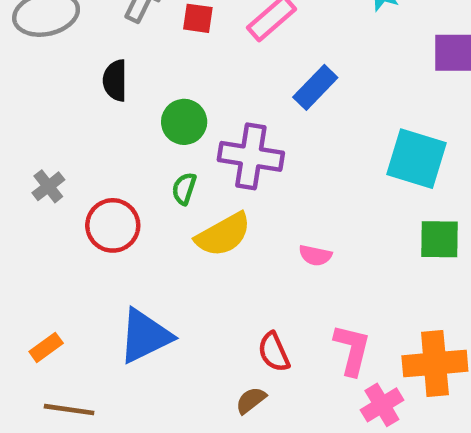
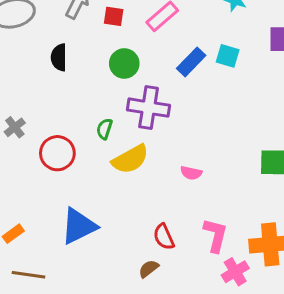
green circle: (184, 122) -> (124, 63), moved
cyan square: (417, 159) -> (228, 56), moved, size x0.6

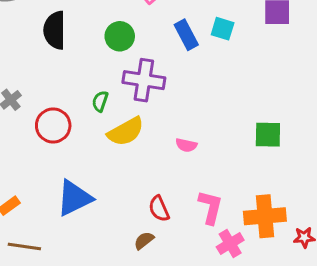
black semicircle: (59, 57) -> (55, 30), size x1.4
blue rectangle: (191, 62) -> (186, 35), turned -72

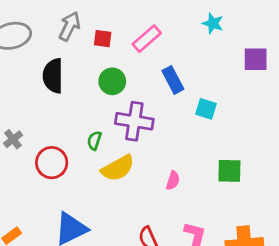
cyan square: (223, 29) -> (206, 109), moved
green square: (268, 135) -> (229, 171), moved
pink semicircle: (186, 145) -> (173, 181), turned -84

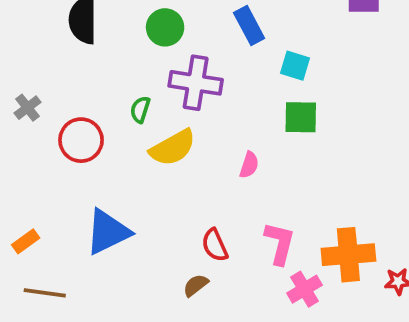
green square: (229, 171) -> (301, 117), moved

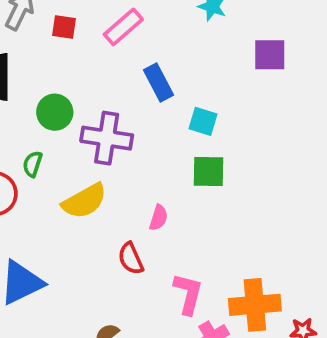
green circle: (165, 27) -> (55, 112), moved
green semicircle: (140, 110) -> (33, 164), moved
red semicircle: (215, 245) -> (131, 258), moved

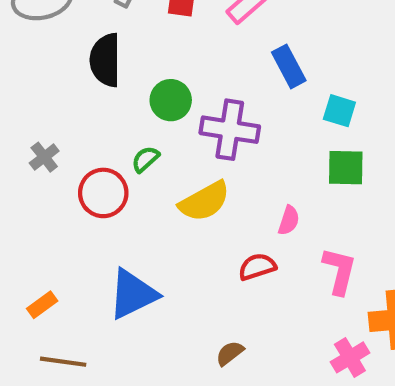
green semicircle: (33, 164) -> (145, 159), turned 30
red semicircle: (131, 258) -> (257, 267), turned 96
pink L-shape: (188, 294) -> (339, 271), moved

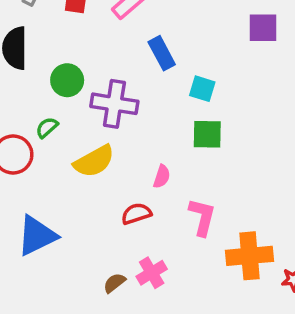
pink cross: (350, 357) -> (152, 273), moved

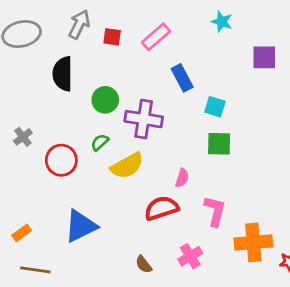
green semicircle: (47, 127) -> (100, 142), moved
red semicircle: (136, 214) -> (161, 208), size x1.4
pink cross: (152, 273) -> (190, 256), moved
brown semicircle: (114, 283) -> (144, 264), turned -90

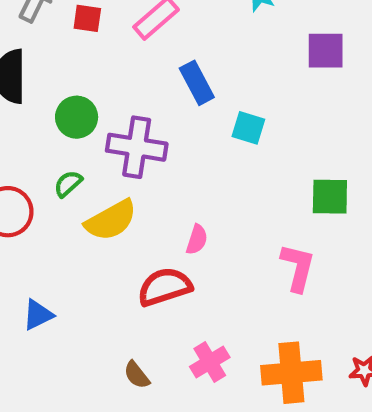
green square: (219, 144) -> (330, 197), moved
pink L-shape: (215, 211) -> (298, 267), moved
blue triangle: (81, 226) -> (38, 315), size x0.6
orange cross: (253, 242) -> (291, 373), moved

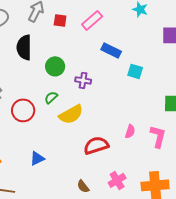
blue rectangle: (197, 83) -> (111, 50), turned -36
purple cross: (137, 147) -> (83, 80), size x0.6
pink semicircle: (197, 240) -> (130, 131), moved

